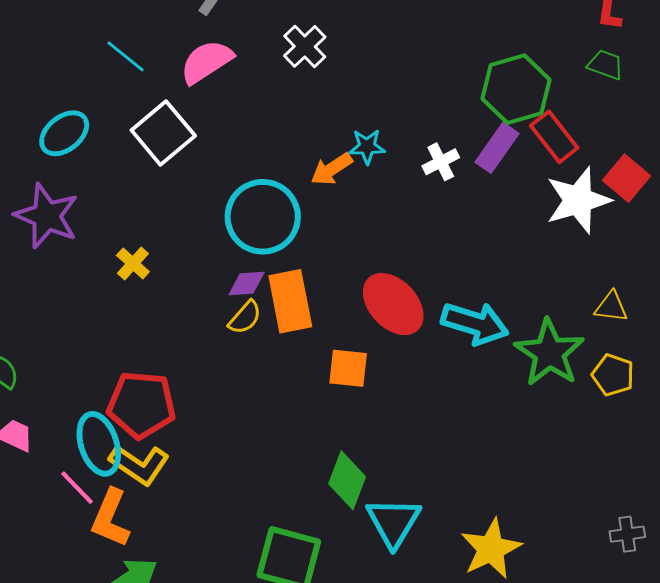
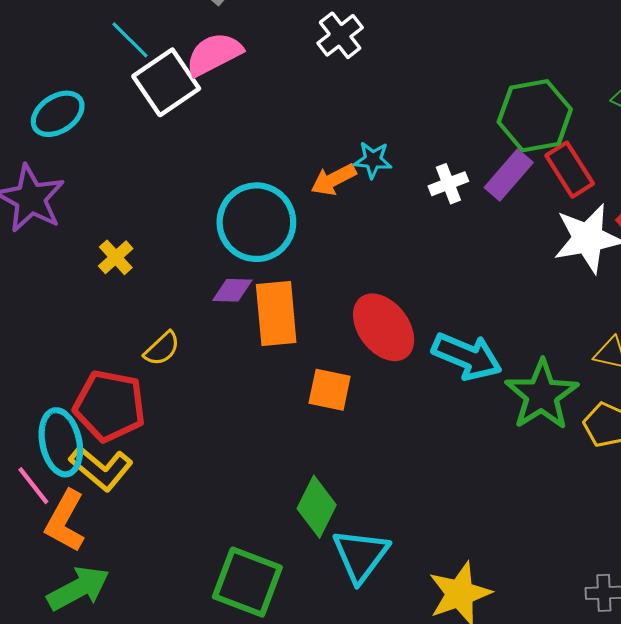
white cross: (305, 46) -> (340, 35), moved
white square: (163, 133) -> (166, 82), moved
yellow semicircle: (245, 317) -> (162, 349), moved

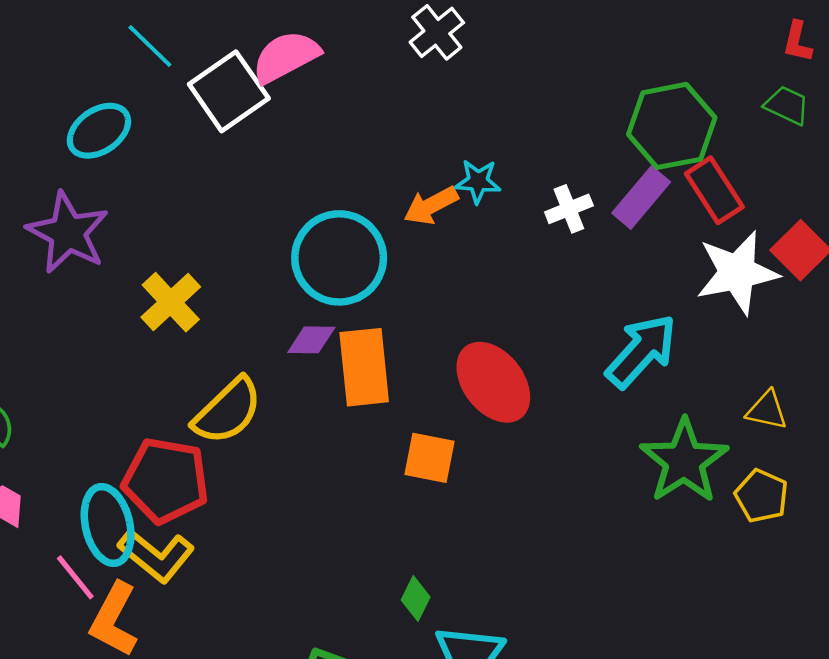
cyan line: (130, 40) -> (150, 46), moved
yellow cross: (116, 257) -> (171, 302), size x1.4
yellow semicircle: (162, 349) -> (228, 411), size x1.6
cyan arrow: (467, 356) -> (641, 351), moved, turned -70
green diamond: (317, 507) -> (416, 599), size x0.6

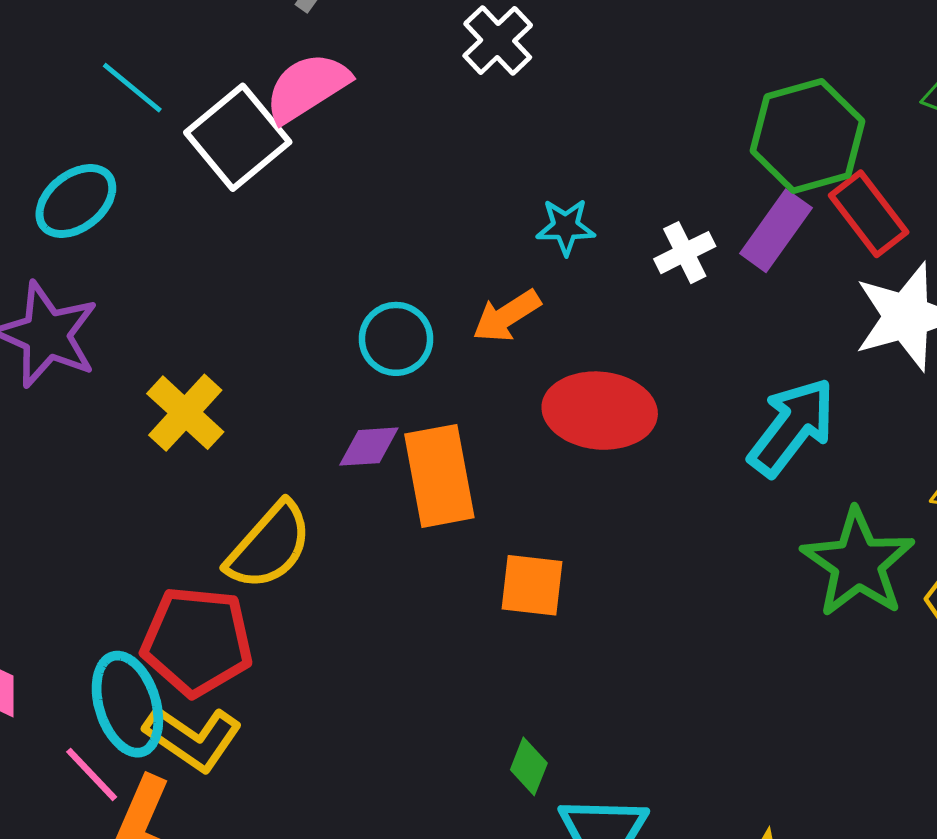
orange arrow: (431, 206) -> (507, 316), moved
cyan circle: (339, 258) -> (396, 339), size x0.6
red ellipse: (493, 382) -> (600, 411), moved, turned -42

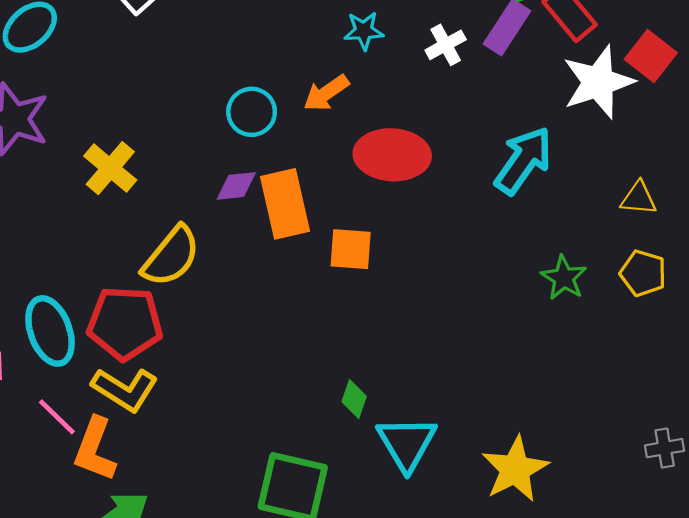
green star: (858, 563) -> (564, 278), moved, size x0.6
orange square: (532, 585) -> (351, 249), moved
cyan ellipse: (127, 704) -> (50, 331), moved

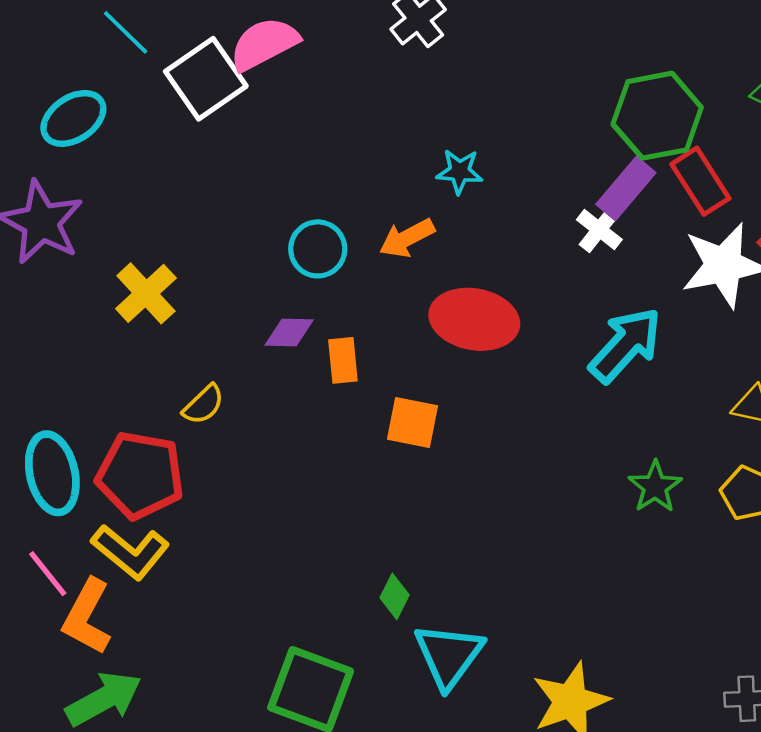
white cross: (446, 45) -> (599, 230), moved, turned -30
orange rectangle: (285, 204) -> (343, 360), size x0.6
yellow semicircle: (171, 256) -> (204, 405), size x0.6

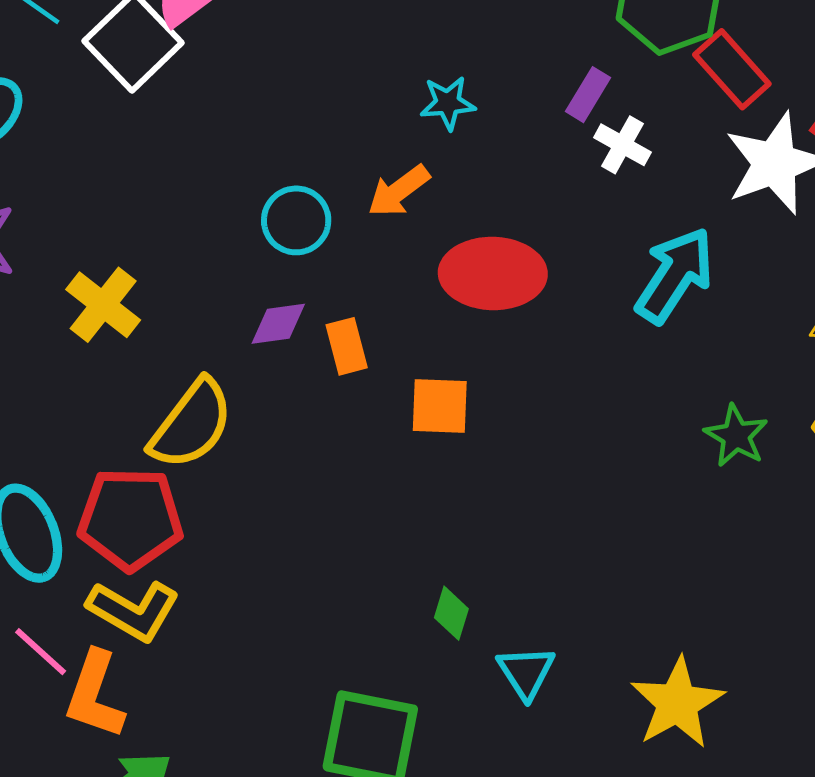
purple rectangle: (626, 189) -> (588, 95), moved, size x0.7
yellow semicircle: (204, 405) -> (191, 424), size x1.8
cyan triangle: (449, 655) -> (526, 672), size x0.7

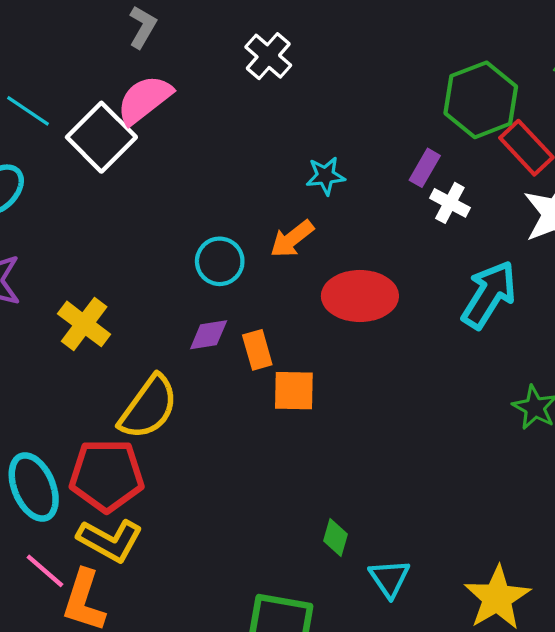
orange square: (440, 406) -> (294, 391), moved

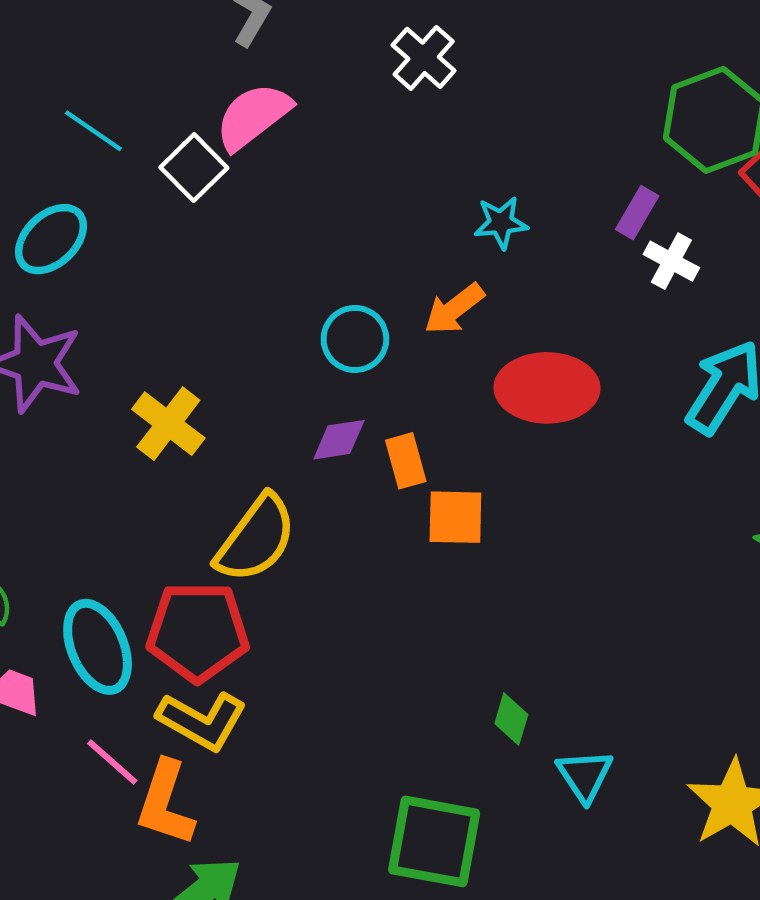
white square: (101, 137) -> (194, 168), size x0.7

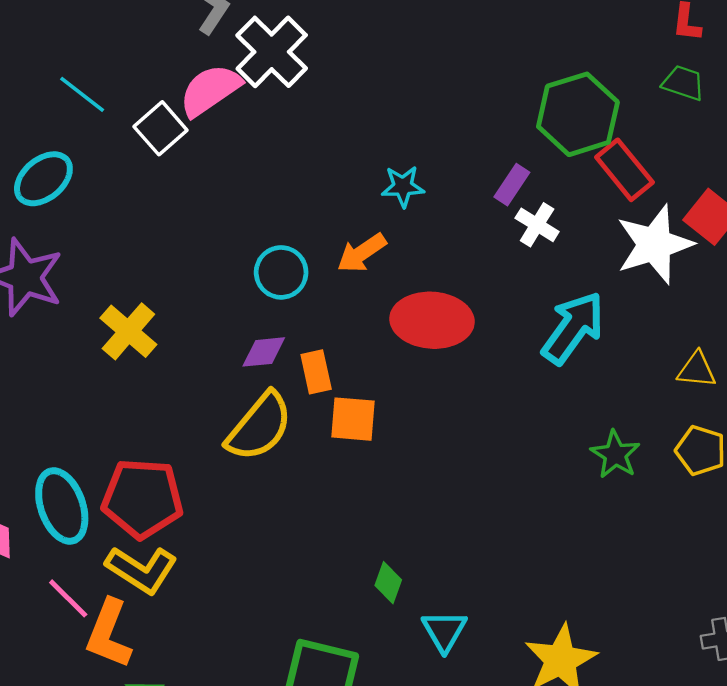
white cross: (424, 58) -> (272, 52), moved, size x1.4
yellow semicircle: (256, 539) -> (259, 427), moved

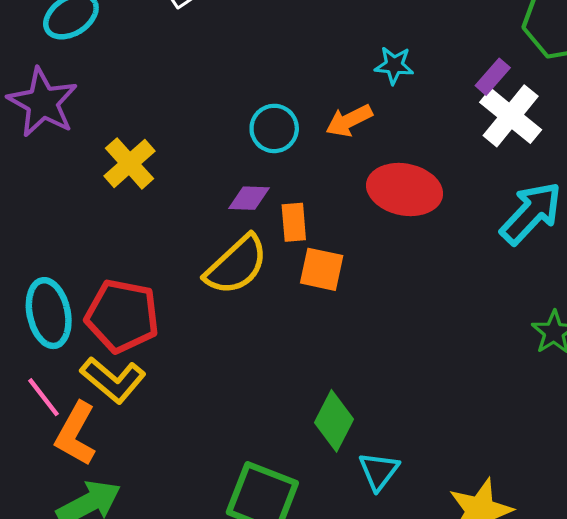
white cross: (537, 225) -> (511, 116), size x1.6
green diamond: (388, 583) -> (334, 421), size x1.6

